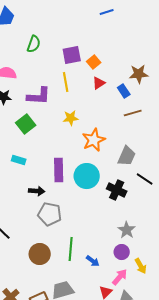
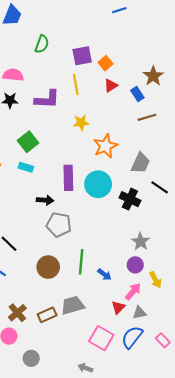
brown star: (139, 74) -> (153, 76), turned -30
green square: (26, 124) -> (28, 142), moved

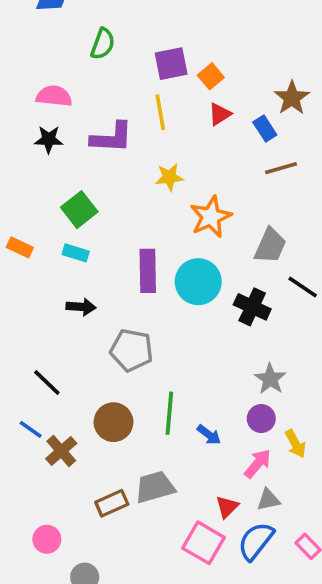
black arrow: (45, 200) -> (81, 307), moved
red triangle: (118, 307) -> (227, 507), moved
brown cross: (17, 313) -> (61, 451), moved

